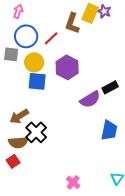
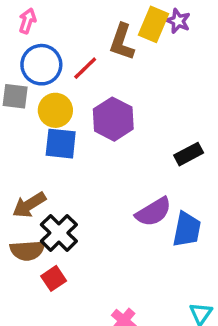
purple semicircle: (90, 99) -> (154, 212), moved
red square: (13, 161) -> (54, 278), moved

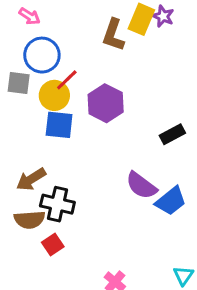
pink arrow: (27, 21) -> (30, 16), turned 105
red line: (85, 68) -> (67, 80), moved
purple semicircle: (154, 212) -> (141, 185), turned 68
blue trapezoid: (187, 229) -> (171, 201), turned 40
black cross: (59, 233) -> (57, 204), turned -32

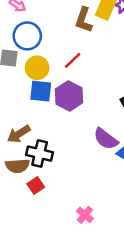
red line: (67, 80) -> (73, 60), moved
purple hexagon: (106, 103) -> (69, 96), moved

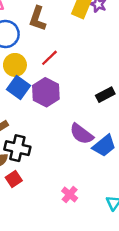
brown L-shape: (84, 20) -> (38, 19), moved
blue square: (41, 91) -> (19, 88), turned 30
pink cross: (85, 215) -> (70, 195), moved

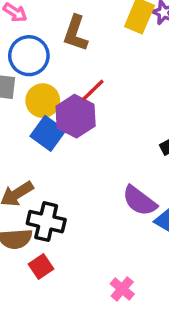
purple hexagon: (46, 92) -> (76, 116), moved

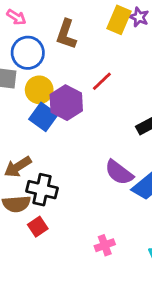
red line: (93, 90) -> (102, 81), moved
pink cross: (122, 289) -> (105, 245), turned 30

